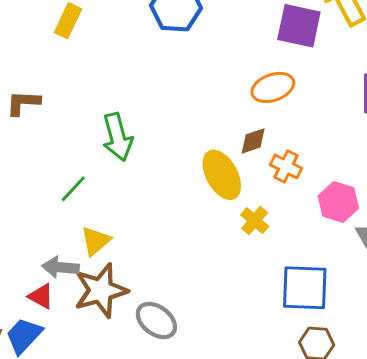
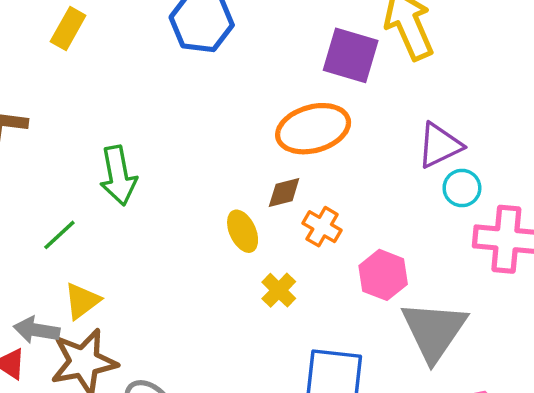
orange ellipse: (273, 87) -> (313, 129), size x1.4
yellow ellipse: (222, 175) -> (243, 231), size x0.7

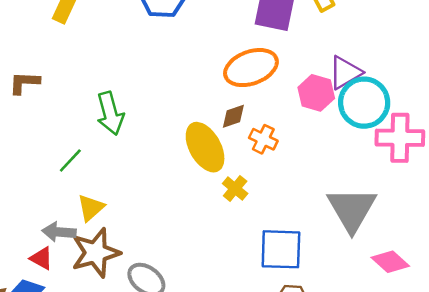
cyan circle: (462, 188) -> (364, 103), size x1.8
yellow ellipse: (243, 231) -> (205, 147), size x1.6
pink hexagon: (383, 275) -> (316, 93), moved

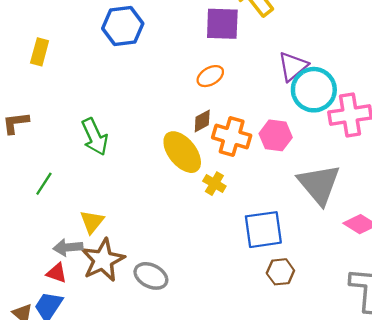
orange ellipse: (251, 68) -> (210, 76), size x0.6
pink hexagon: (316, 93) -> (276, 135), moved
orange cross: (263, 139) -> (232, 137), size x1.5
green line: (70, 161) -> (44, 184), moved

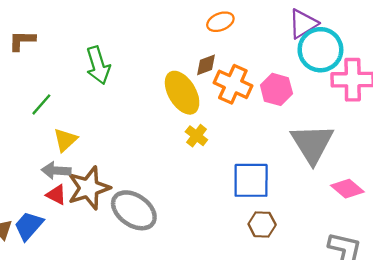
yellow cross: (214, 184) -> (196, 136), moved
yellow triangle: (92, 222) -> (65, 140), moved
red triangle: (57, 273) -> (56, 195), moved
gray ellipse: (151, 276) -> (134, 210), size x1.4

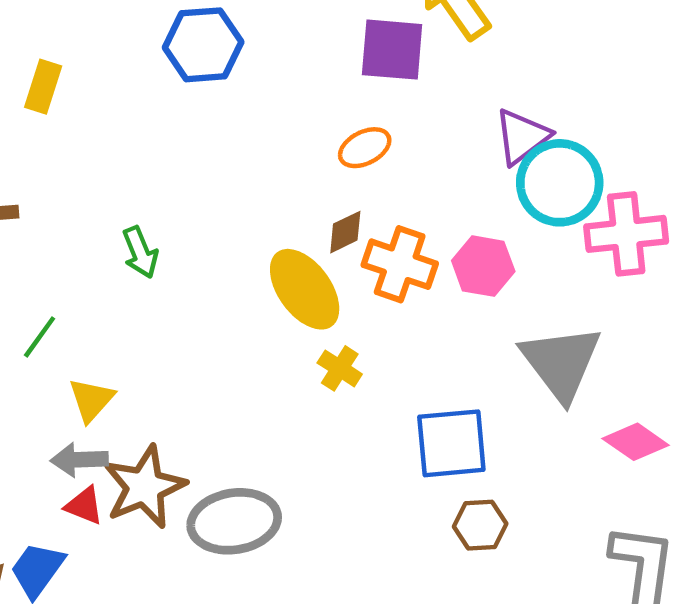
green arrow: (98, 65) -> (140, 252), size x0.7
gray ellipse: (134, 210) -> (234, 521), turned -39

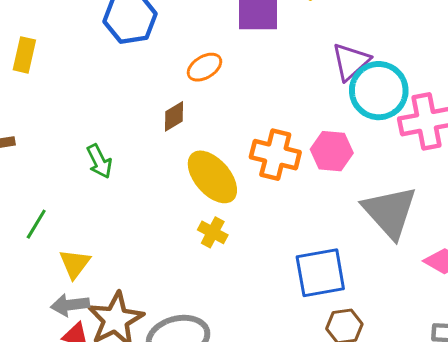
orange ellipse: (365, 148) -> (204, 67), moved
brown diamond: (345, 232) -> (174, 116), moved
yellow cross: (340, 368) -> (213, 232), moved

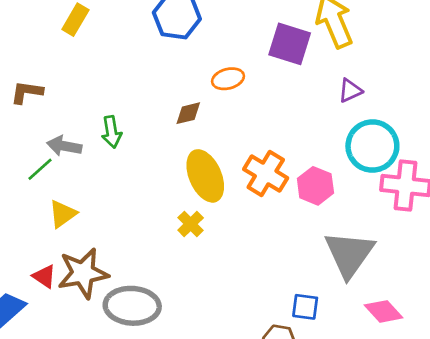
purple triangle: (351, 62) -> (350, 91), moved, size x0.7
blue square: (320, 273) -> (305, 307), moved, size x0.6
gray arrow: (70, 305) -> (64, 146), moved

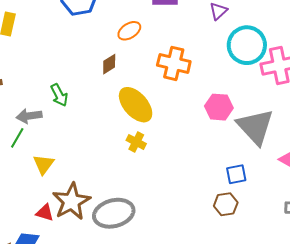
orange cross: (266, 174) -> (174, 63), moved
pink hexagon: (315, 186) -> (219, 107), moved

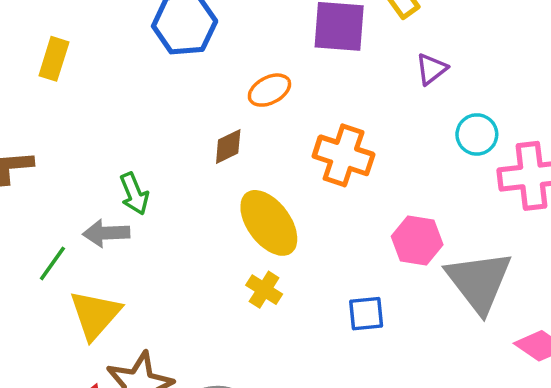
cyan circle: (247, 45) -> (477, 134), size x0.6
gray arrow: (29, 116) -> (106, 233), moved
yellow triangle: (44, 164) -> (95, 315), size x1.4
blue square: (236, 174) -> (366, 314), moved

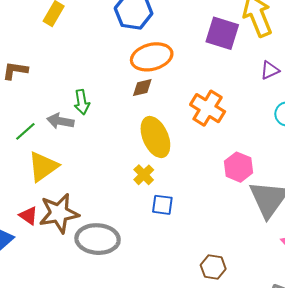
orange ellipse: (269, 90) -> (152, 57), moved, size x1.6
blue square: (366, 314) -> (162, 205), moved

